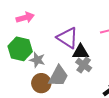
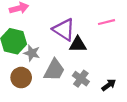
gray cross: (84, 65) -> (81, 79), moved
brown circle: (41, 83) -> (21, 78), moved

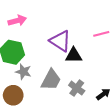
gray star: (32, 53) -> (23, 72), moved
brown circle: (21, 78) -> (13, 95), moved

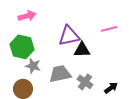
purple triangle: (60, 41) -> (69, 36), turned -45
gray trapezoid: (51, 80) -> (60, 74), turned -130

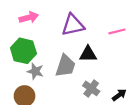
purple triangle: (69, 36) -> (73, 25), moved
gray trapezoid: (60, 74) -> (65, 66), moved, turned 120

